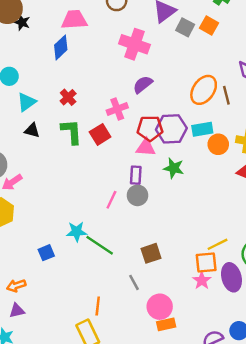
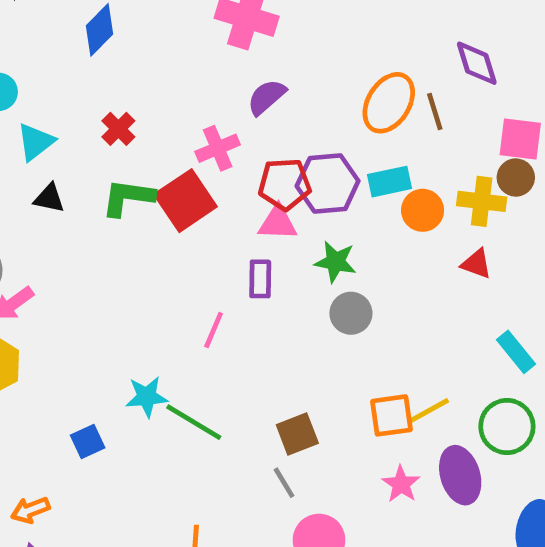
green L-shape: (71, 132) -> (128, 197), turned -76
red square: (100, 134) -> (185, 201), size x1.4
gray circle: (138, 195) -> (351, 313), moved
orange square: (206, 263) -> (392, 415), moved
gray line: (134, 282) -> (284, 483), moved

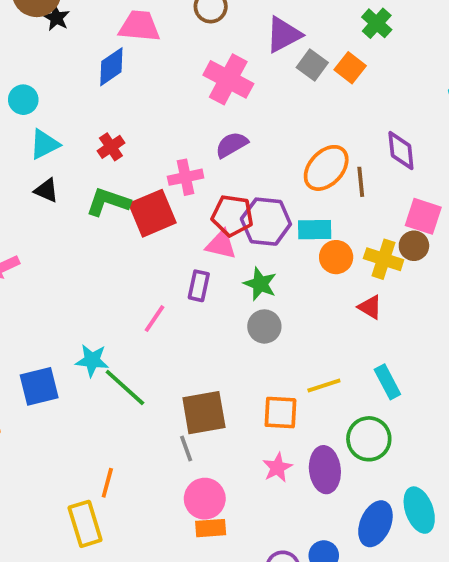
yellow line: (429, 410) -> (324, 385), moved
brown square: (297, 434) -> (204, 413), size x1.4
blue square: (88, 441) -> (39, 386), size x1.5

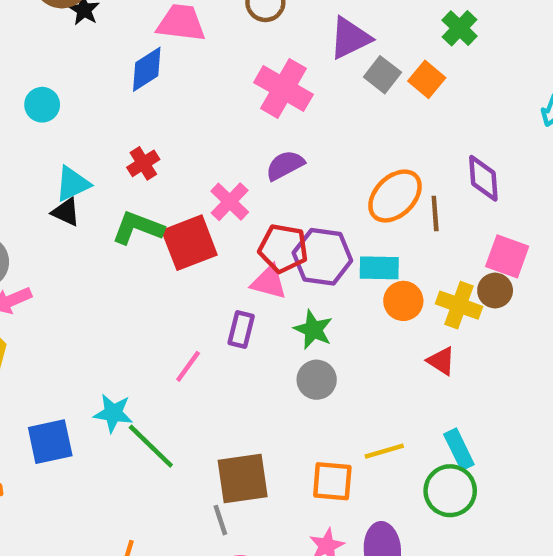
cyan triangle: (44, 144) -> (73, 184), moved
pink cross: (186, 177) -> (230, 202), turned -36
green circle: (369, 439) -> (450, 491), moved

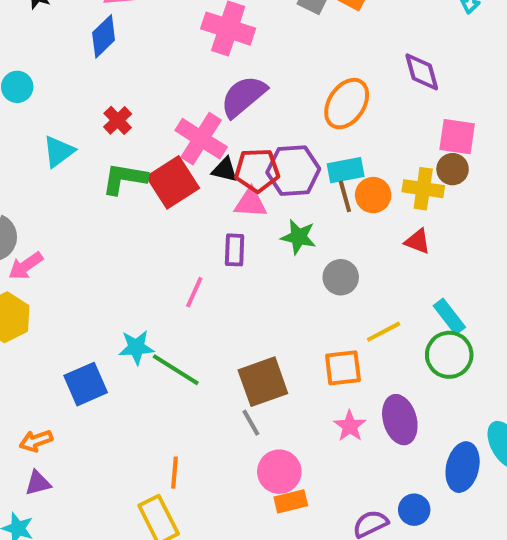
purple semicircle: (285, 165) -> (243, 96), size x1.4
pink cross: (230, 202) -> (201, 139), size x1.4
black triangle: (66, 212) -> (225, 170), moved
brown line: (435, 214) -> (345, 196), moved
gray circle: (317, 380) -> (341, 277), moved

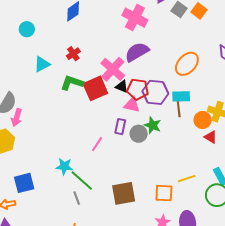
orange circle: (373, 195) -> (203, 120), moved
pink arrow: (26, 266) -> (17, 118), turned -48
gray circle: (341, 277) -> (139, 134), moved
blue square: (86, 384) -> (24, 183), moved
gray line: (251, 423) -> (77, 198), moved

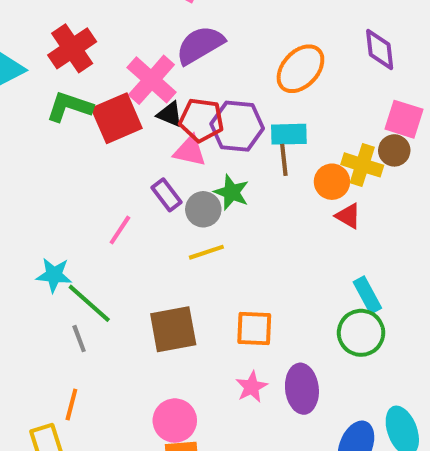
red cross: (73, 54) -> (72, 48), size x1.6
purple rectangle: (120, 127) -> (166, 195), turned -49
yellow line: (187, 179) -> (206, 252), moved

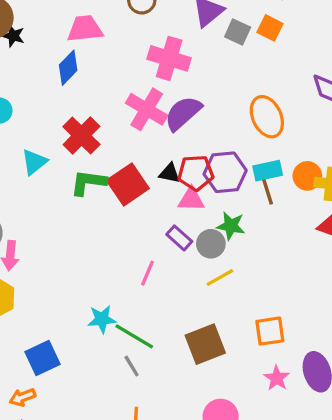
orange ellipse: (300, 69) -> (267, 117), turned -57
pink cross: (151, 80) -> (147, 109), moved
orange circle: (332, 182) -> (307, 176), moved

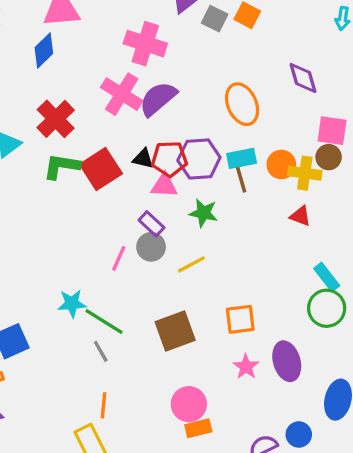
gray circle: (211, 244) -> (151, 247), moved

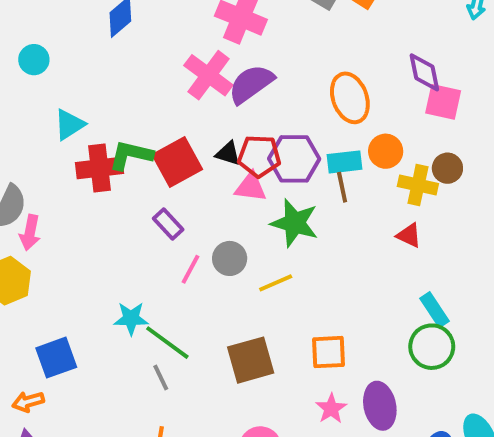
red cross: (56, 119) -> (99, 168), moved, turned 33
pink square: (332, 131) -> (443, 102), moved
orange circle: (281, 164) -> (386, 151), moved
green star: (203, 213) -> (295, 223), size x1.4
purple rectangle: (151, 224) -> (168, 224), moved

